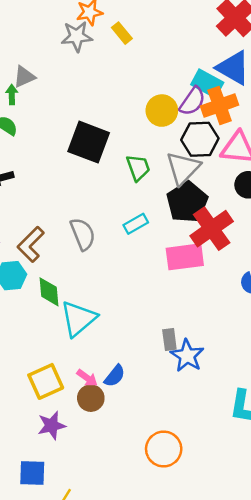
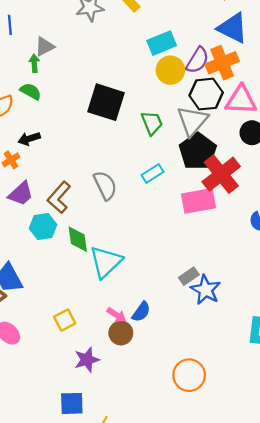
cyan rectangle: (207, 84) -> (162, 43), moved, turned -48
gray rectangle: (169, 340) -> (189, 276), turned 66
yellow square: (46, 381) -> (65, 320), moved, size x0.7

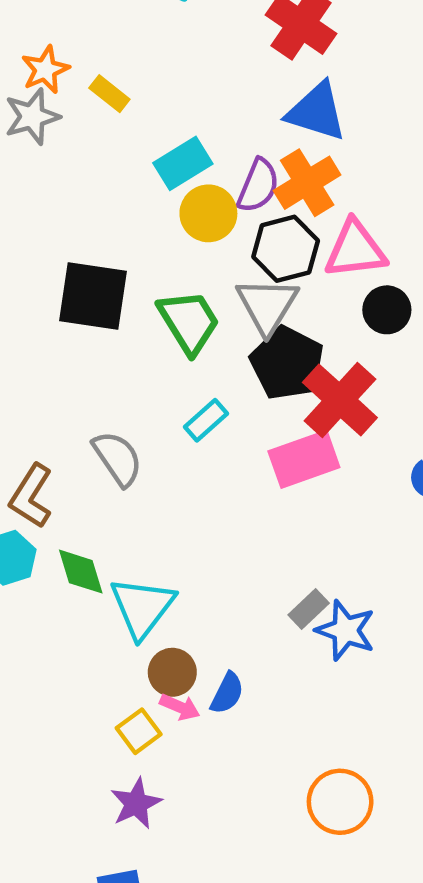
green trapezoid: (152, 123) -> (189, 322), size x1.4
yellow square: (65, 320) -> (139, 731), moved
brown circle: (121, 333) -> (172, 672), moved

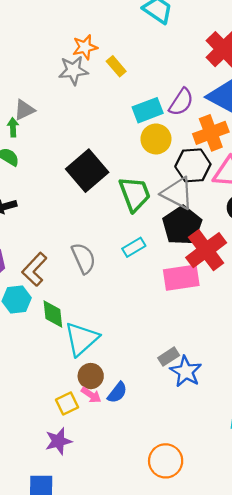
purple semicircle: (258, 186) -> (181, 102), moved
black square: (93, 296) -> (87, 171), turned 30
gray triangle: (267, 305) -> (178, 193), turned -45

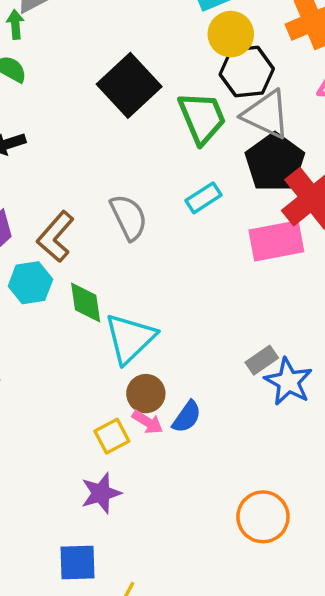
black hexagon: (193, 165) -> (247, 72), moved

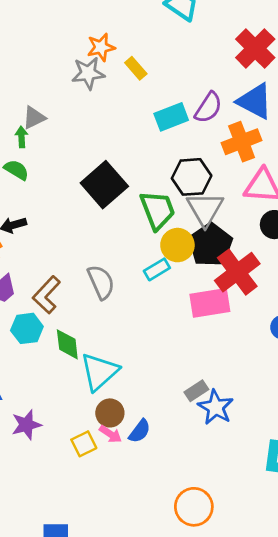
yellow circle: (231, 34) -> (177, 245), moved
gray triangle: (266, 114) -> (205, 209), turned 33
purple star: (101, 493) -> (26, 425), moved

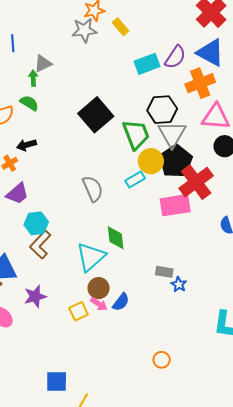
brown L-shape: (47, 295) -> (40, 245), moved
green diamond: (67, 344) -> (116, 238), moved
gray rectangle: (196, 391) -> (164, 272), turned 42
blue star: (216, 407) -> (179, 284), size x0.6
orange circle: (194, 507) -> (162, 360), size x0.6

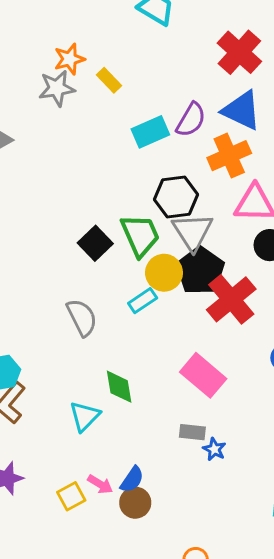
black square: (96, 115) -> (95, 243), moved, size x0.7
pink rectangle: (175, 205) -> (203, 375), moved, turned 52
cyan triangle: (91, 257) -> (85, 416), size x0.7
brown circle: (99, 288) -> (135, 503), moved

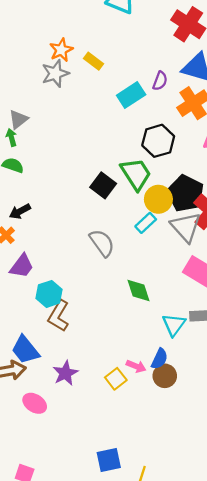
purple semicircle: (191, 120) -> (160, 81), size x0.7
gray triangle: (192, 232) -> (186, 227), moved
cyan triangle: (85, 416) -> (174, 325), moved

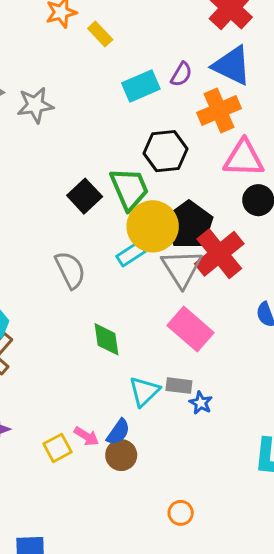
gray star: (55, 73) -> (35, 105), moved
yellow circle: (158, 199) -> (153, 226), size x1.4

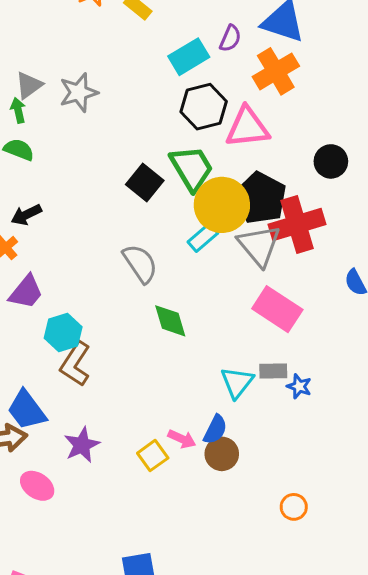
black hexagon: (166, 151) -> (204, 107), moved
pink triangle: (244, 158) -> (247, 127), moved
red cross: (219, 254) -> (297, 224), turned 30
green diamond: (107, 339) -> (170, 321), moved

